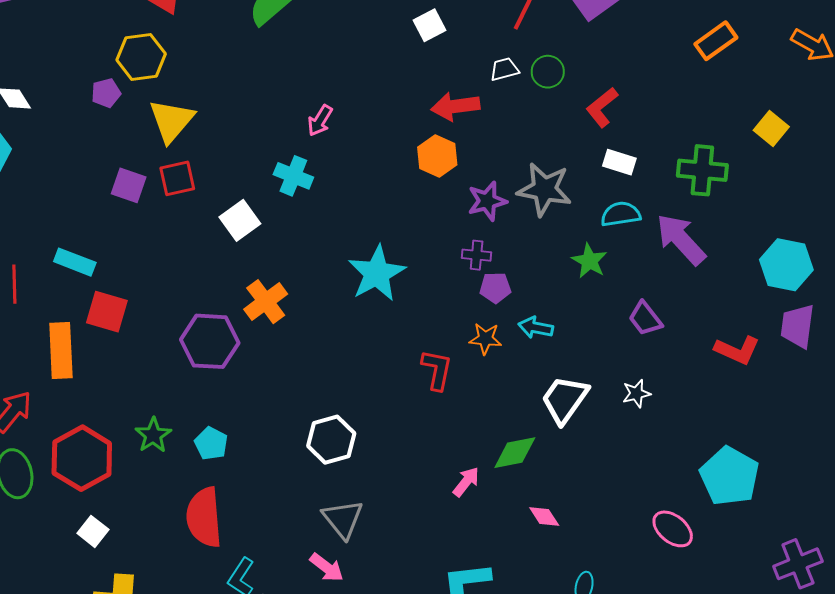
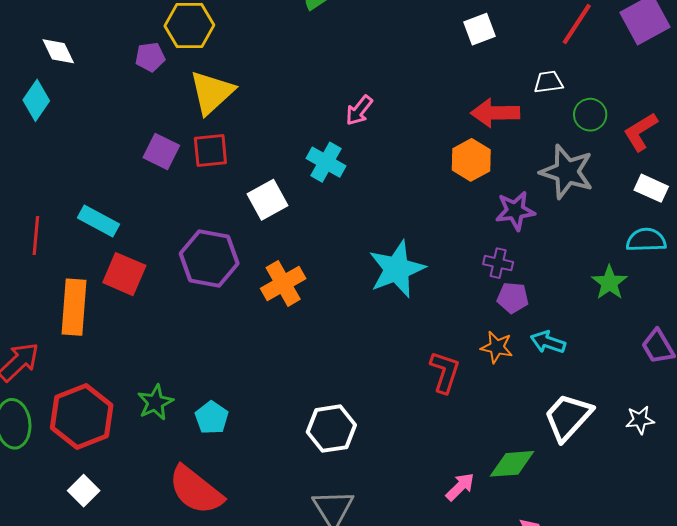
green circle: (548, 72) -> (590, 115), moved
gray star: (544, 189) -> (567, 172), moved
purple hexagon: (210, 341) -> (209, 258), moved
red semicircle: (204, 517) -> (196, 490), turned -54

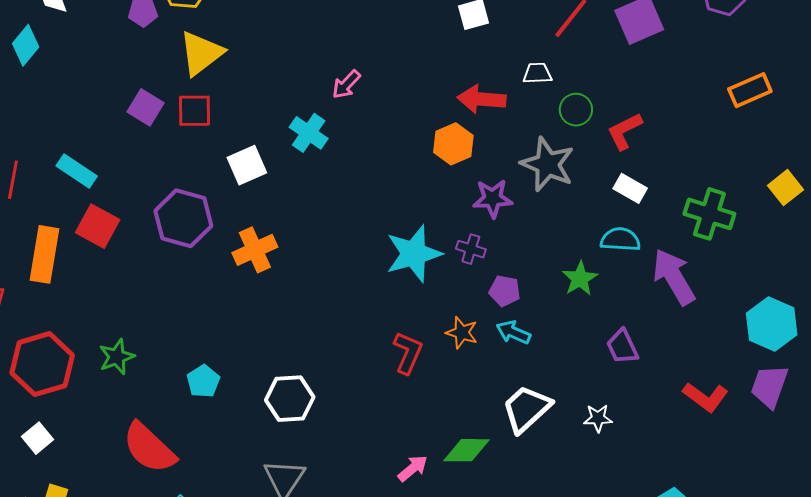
cyan star: (397, 269) -> (414, 254), moved
purple pentagon: (513, 298) -> (505, 291), moved
cyan pentagon: (212, 418) -> (203, 381), moved

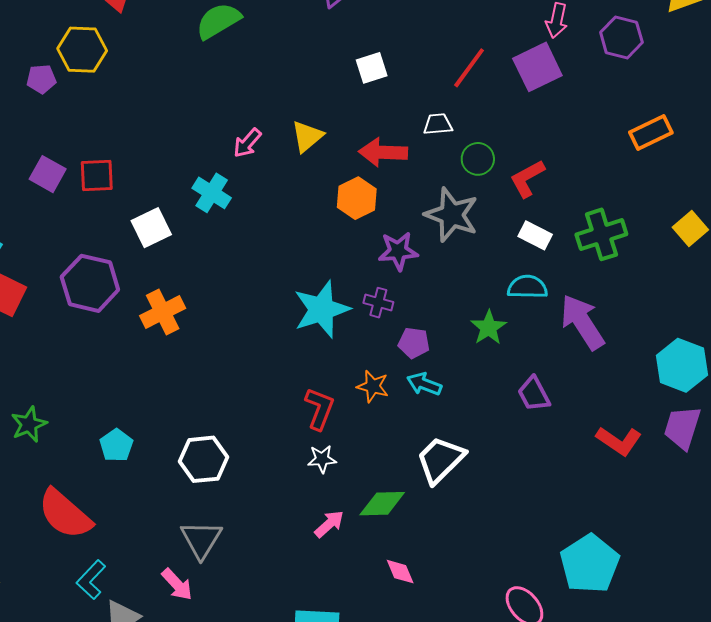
yellow triangle: (201, 53) -> (307, 136), moved, size x0.7
green cross: (709, 214) -> (601, 234), moved, turned -33
white star: (598, 418) -> (322, 459), moved

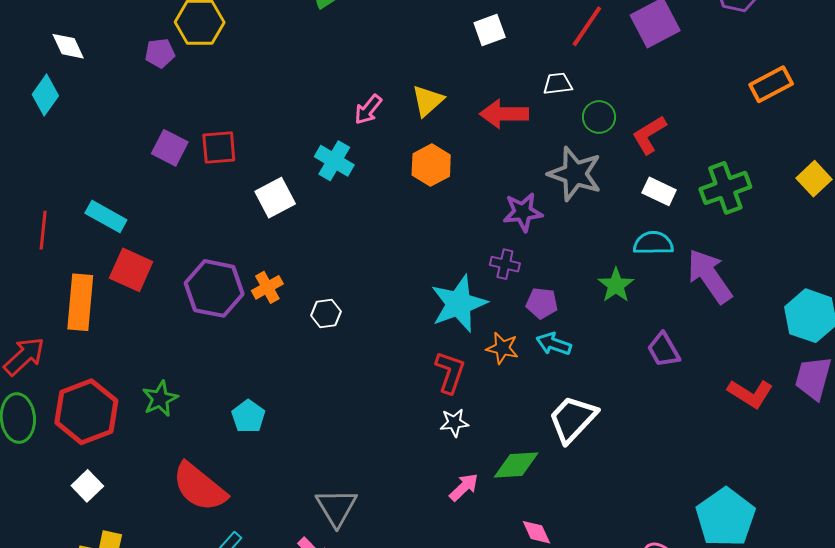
orange hexagon: (357, 198) -> (431, 165), moved
purple hexagon: (90, 283) -> (214, 288), moved
cyan star: (322, 309) -> (459, 304), moved
orange cross: (163, 312) -> (267, 287), moved, size x0.7
white hexagon: (203, 459) -> (326, 314), moved, size x0.6

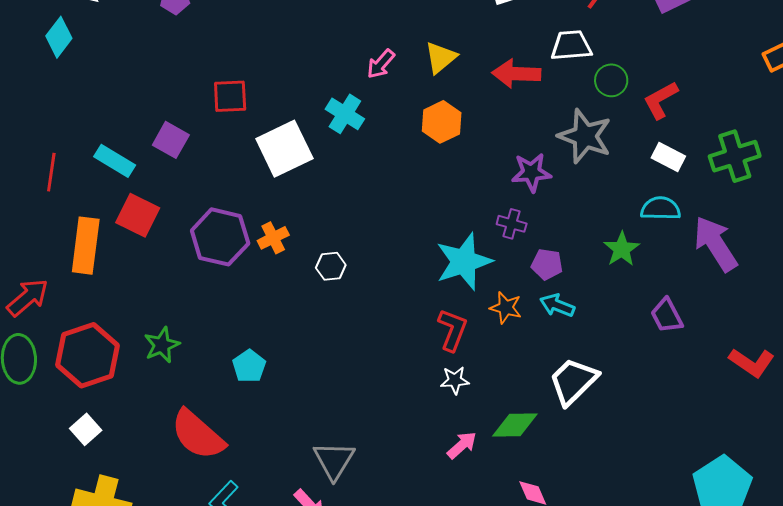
white trapezoid: (558, 84) -> (571, 46), size x1.4
purple square: (170, 148) -> (171, 140), moved
white square: (275, 198) -> (284, 149), size x1.4

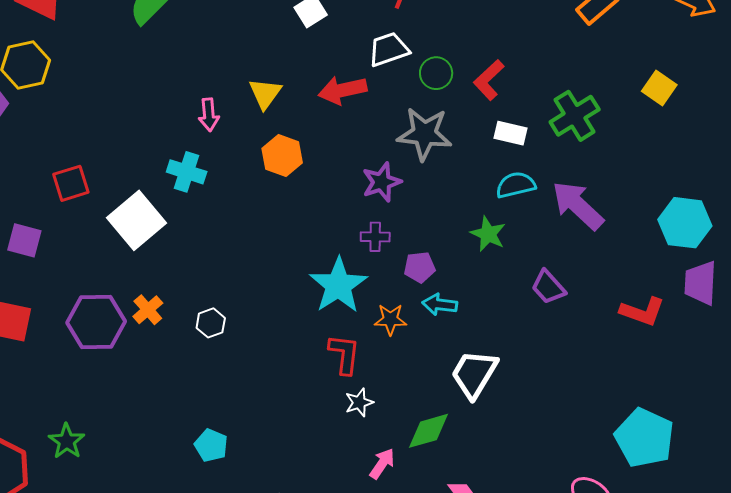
pink arrow: (381, 64) -> (209, 115), turned -32
cyan pentagon: (249, 366) -> (211, 445), moved

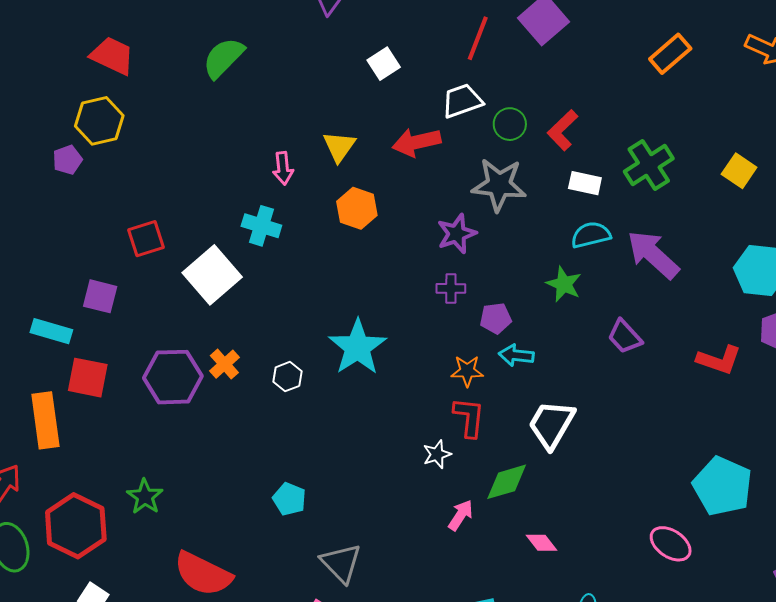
yellow square: (659, 88) -> (739, 171), moved
cyan star: (338, 285) -> (358, 347), moved
red L-shape: (344, 354) -> (469, 417), moved

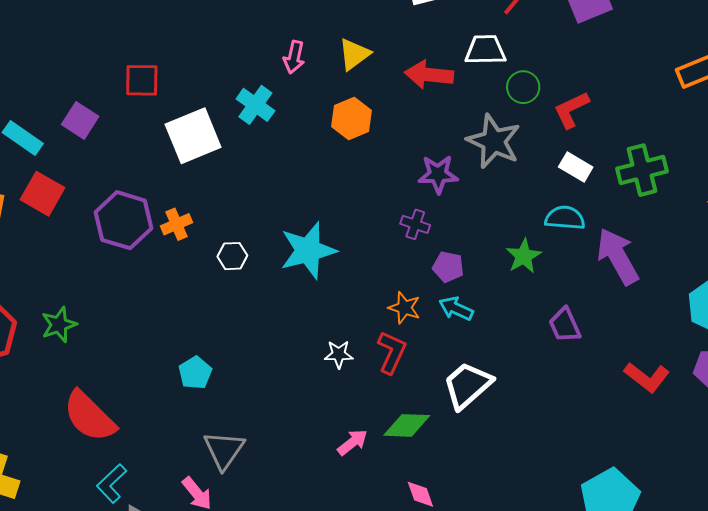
white star: (437, 454) -> (339, 354), moved

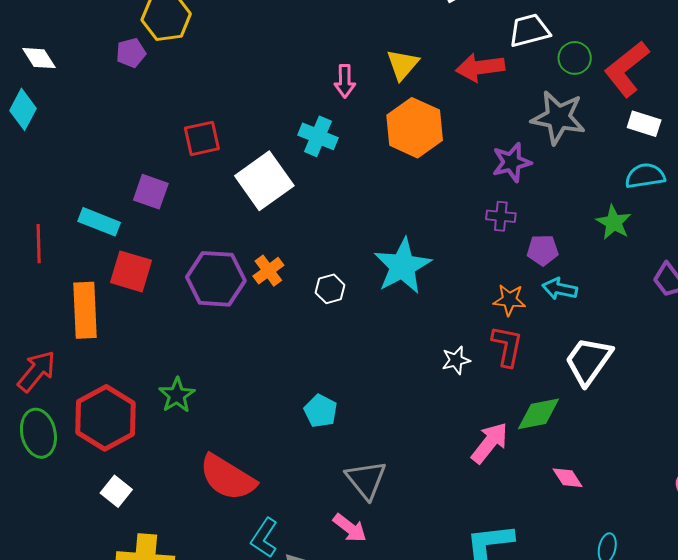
red L-shape: (571, 110) -> (627, 69), size x1.4
orange hexagon: (351, 119) -> (415, 128), size x1.4
pink arrow: (353, 442) -> (490, 443), size x1.4

